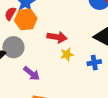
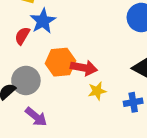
orange hexagon: (26, 19) -> (60, 62), moved
purple arrow: (32, 73) -> (36, 117), moved

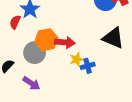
gray circle: (26, 81) -> (35, 53), moved
blue cross: (133, 102) -> (88, 66), moved

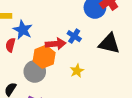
red arrow: (65, 42) -> (56, 44), moved
blue cross: (88, 66) -> (74, 36), moved, turned -32

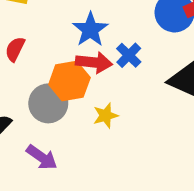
blue star: (23, 30) -> (90, 30), moved
yellow star: (77, 71) -> (106, 116), moved

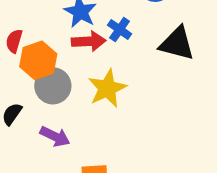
orange hexagon: (69, 81) -> (38, 60), moved
yellow star: (106, 116) -> (107, 88), size x1.6

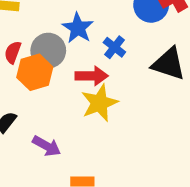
red arrow: (89, 41) -> (92, 76), moved
gray circle: (53, 86) -> (48, 51), moved

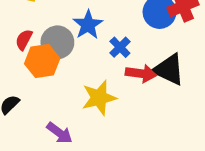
red arrow: (92, 76) -> (141, 73), moved
purple arrow: (47, 146) -> (59, 133), moved

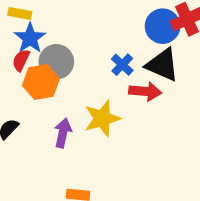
blue star: (88, 25) -> (30, 38), moved
black triangle: (169, 69) -> (162, 65), moved
purple arrow: (59, 133) -> (63, 133), moved, turned -112

